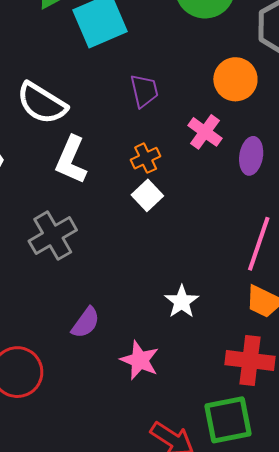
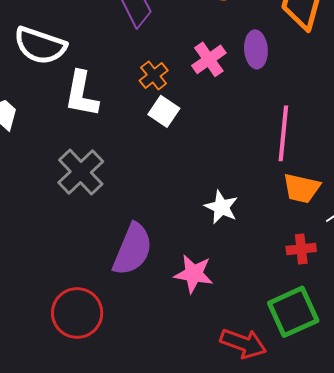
pink cross: (205, 132) -> (209, 59), moved, turned 32
purple semicircle: (86, 323) -> (132, 249), size x1.6
red cross: (250, 361) -> (301, 249), size x0.6

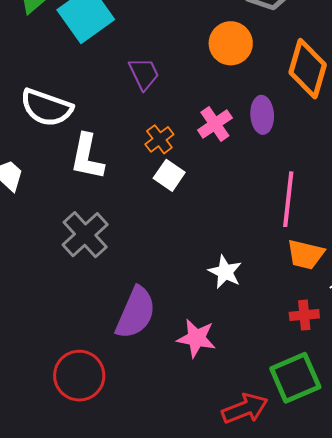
red arrow: (243, 343) -> (245, 409), turned -42

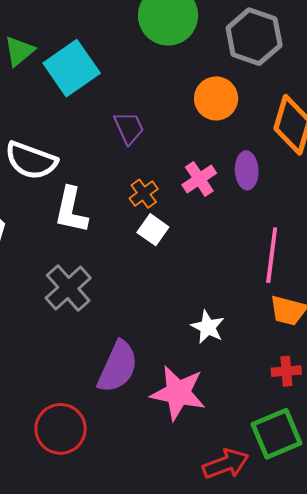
pink star: (196, 338) -> (178, 393), size x1.4

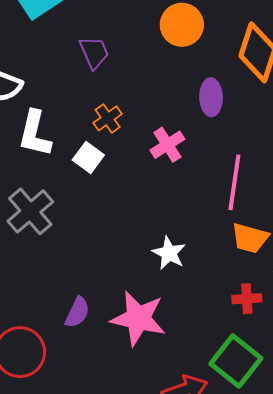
pink cross: (199, 179) -> (167, 145), moved
white square: (153, 230) -> (88, 157), moved
purple semicircle: (118, 367) -> (77, 312), moved, size x0.6
green square: (277, 434) -> (236, 361), turned -30

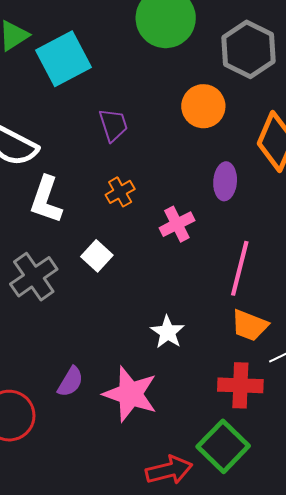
white square: (88, 157) -> (97, 256), moved
red cross: (247, 299) -> (240, 385), size x1.5

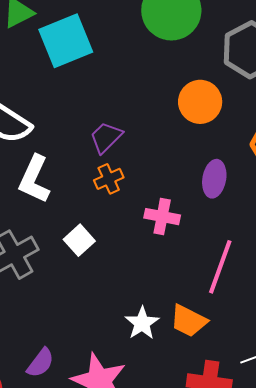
purple trapezoid: (113, 125) -> (106, 137), moved, turned -123
pink cross: (177, 224) -> (162, 217), turned 32
orange trapezoid: (250, 325) -> (189, 321), moved

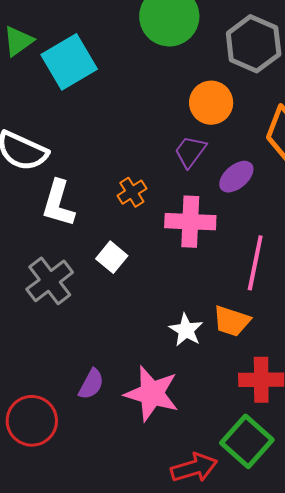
purple trapezoid: (106, 137) -> (190, 152), moved
purple ellipse: (214, 179) -> (236, 177), turned 48
pink cross: (162, 217) -> (190, 222), size x1.4

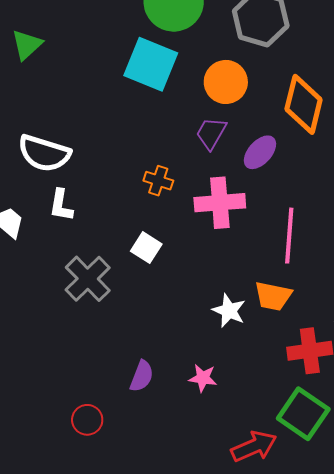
cyan square: (69, 62) -> (151, 64), moved, turned -30
orange cross: (132, 192) -> (158, 181), turned -32
white L-shape: (58, 203) -> (61, 205), moved, size x0.7
pink star: (152, 394) -> (203, 378), size x0.5
red circle: (32, 421) -> (87, 420), size x0.6

